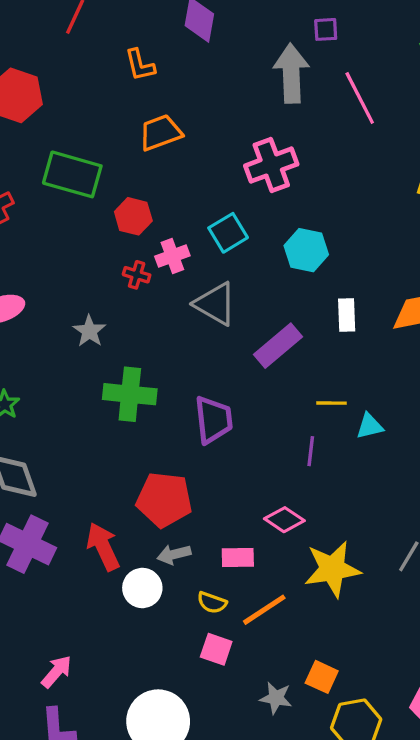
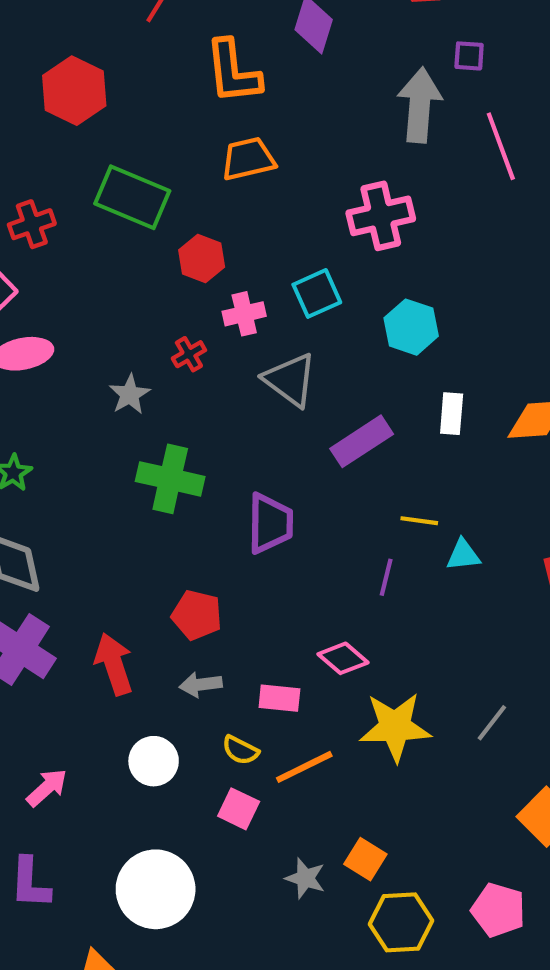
orange L-shape: (140, 65) -> (233, 72), size x1.6
red cross: (137, 275) -> (189, 354), moved, turned 36
red pentagon: (164, 500) -> (197, 615), size x0.7
white circle: (142, 588) -> (154, 761), moved
pink arrow: (56, 672) -> (47, 788), moved

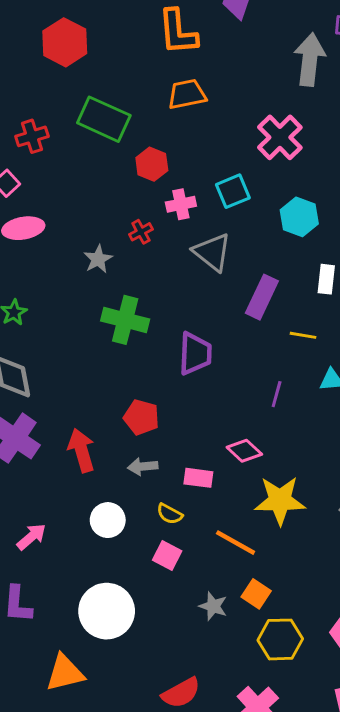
pink cross: (381, 216) -> (280, 137), turned -33
purple rectangle: (362, 441) -> (262, 297), turned -33
yellow line: (419, 521) -> (303, 335), moved
orange line: (304, 767) -> (236, 543), moved, turned 54

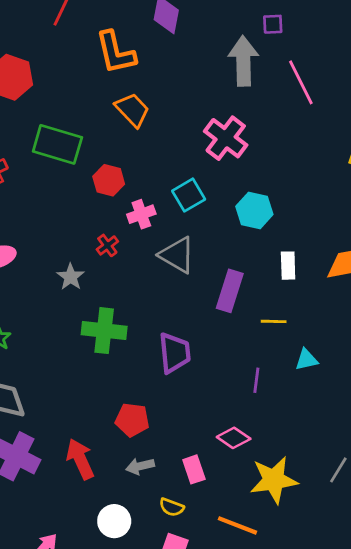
orange trapezoid: (187, 94) -> (132, 110), turned 66
pink rectangle: (198, 478) -> (194, 469), turned 72

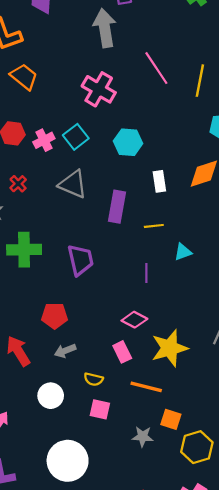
pink line: (301, 82) -> (156, 68), moved
pink cross: (141, 214) -> (44, 140), moved
pink rectangle: (194, 469) -> (122, 352), moved

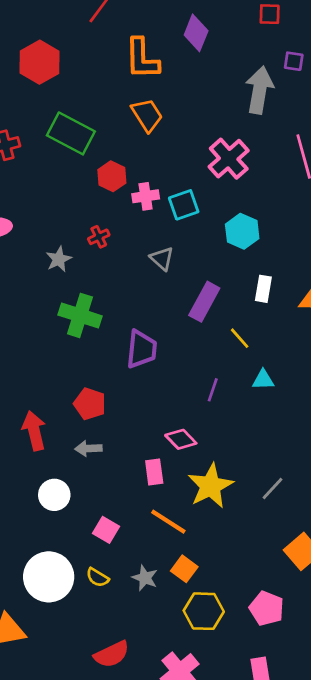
gray triangle: (73, 184) -> (162, 259), size x0.7
yellow line: (154, 226) -> (240, 338), turned 36
yellow star: (170, 348) -> (210, 486), turned -30
yellow semicircle: (94, 379) -> (97, 577), moved

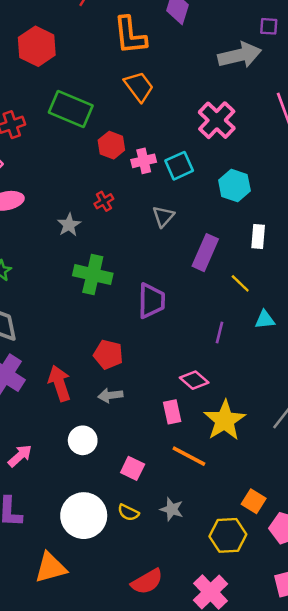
gray arrow: (259, 90) -> (240, 55), turned 72
gray triangle: (162, 259) -> (163, 216), turned 35
orange square: (184, 569) -> (254, 501), moved

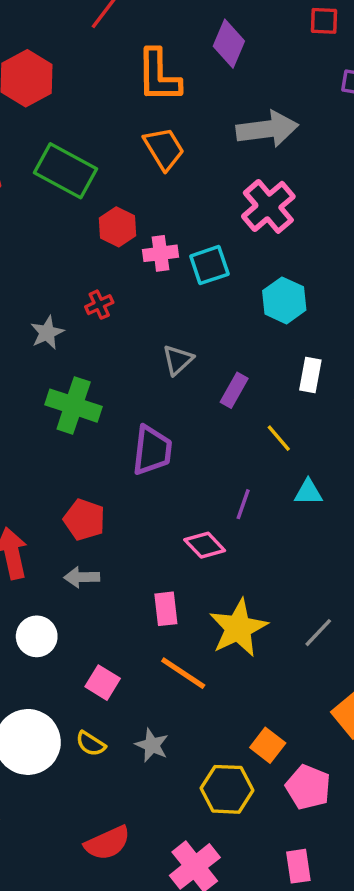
gray arrow: (240, 55) -> (267, 129), moved
gray triangle: (163, 216) -> (178, 360), moved
purple rectangle: (205, 253) -> (234, 390), size x0.7
pink diamond: (194, 380) -> (205, 545), moved

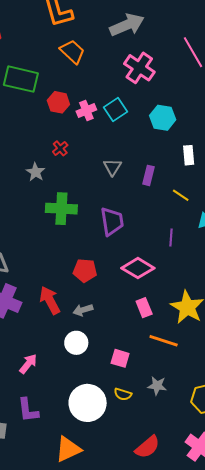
pink diamond: (205, 545) -> (138, 268), moved, size x1.4
gray arrow: (82, 577) -> (83, 310), moved

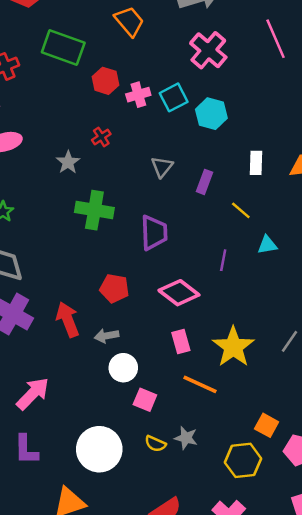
cyan hexagon: (163, 118) -> (211, 114), moved
white circle: (76, 343) -> (123, 368), moved
pink arrow: (28, 364) -> (33, 394), size x1.4
yellow semicircle: (123, 394) -> (155, 444), moved

